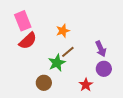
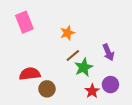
red semicircle: (28, 41) -> (30, 74), moved, turned -144
green star: (57, 63) -> (84, 67), moved
purple circle: (104, 69) -> (110, 85), moved

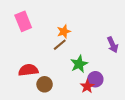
purple arrow: (108, 52) -> (113, 45), moved
brown line: (73, 55) -> (60, 45), moved
purple circle: (110, 85) -> (95, 79), moved

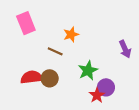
brown line: (60, 45) -> (55, 51), moved, turned 64
brown circle: (45, 84) -> (50, 78), moved

